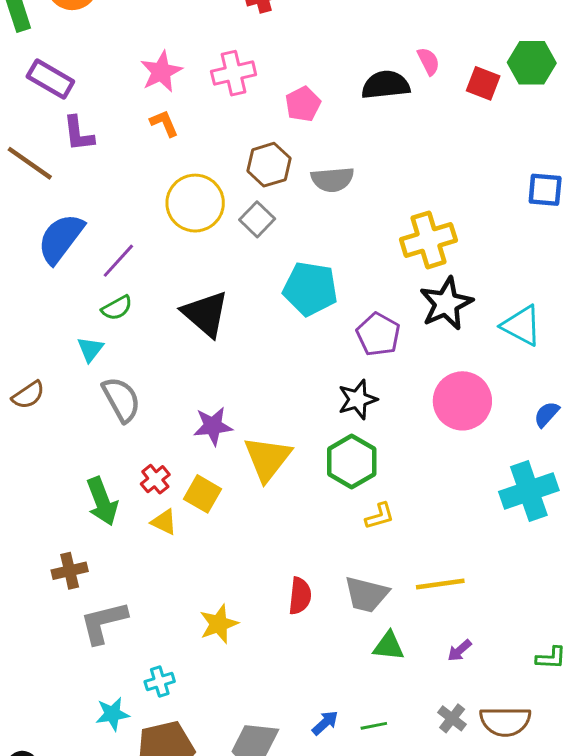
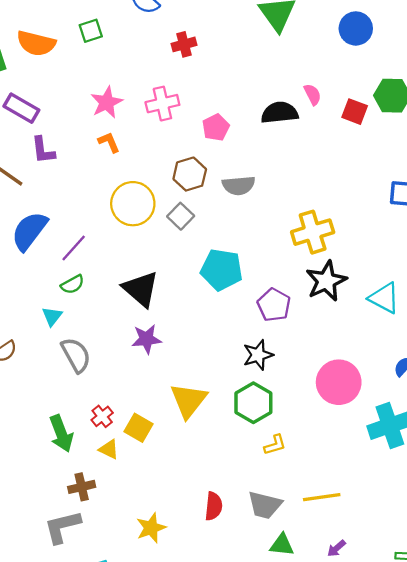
pink circle: (462, 401) -> (339, 382), moved
purple star: (213, 426) -> (146, 339), moved
brown cross: (70, 571) -> (82, 487), moved

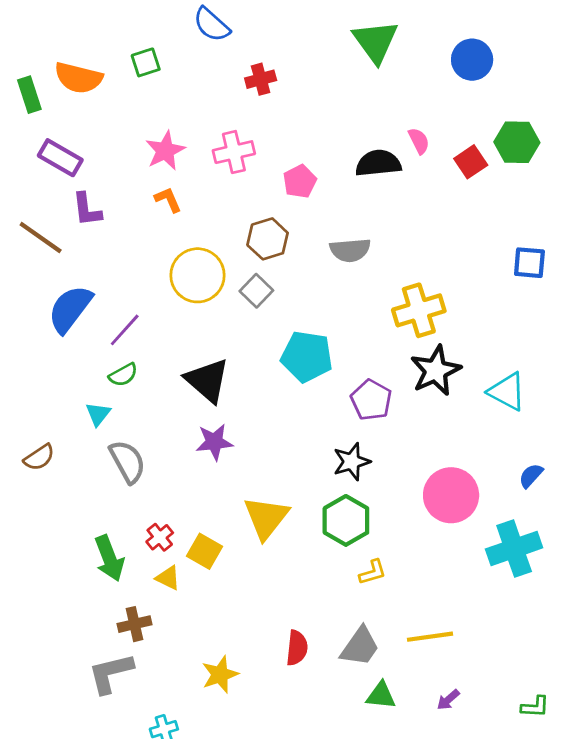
red square: (355, 112) -> (471, 162), turned 35
gray semicircle: (239, 185) -> (350, 250), moved
gray trapezoid: (265, 505) -> (360, 647), turned -69

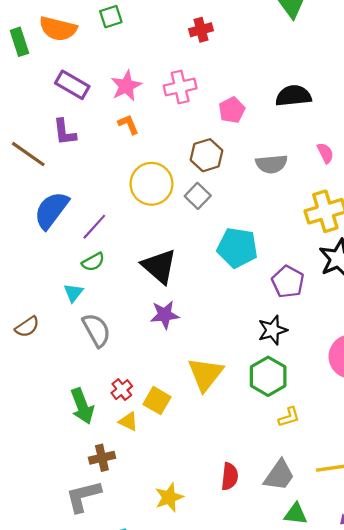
pink semicircle: (419, 141) -> (325, 153), moved
purple rectangle: (60, 158) -> (72, 85), moved

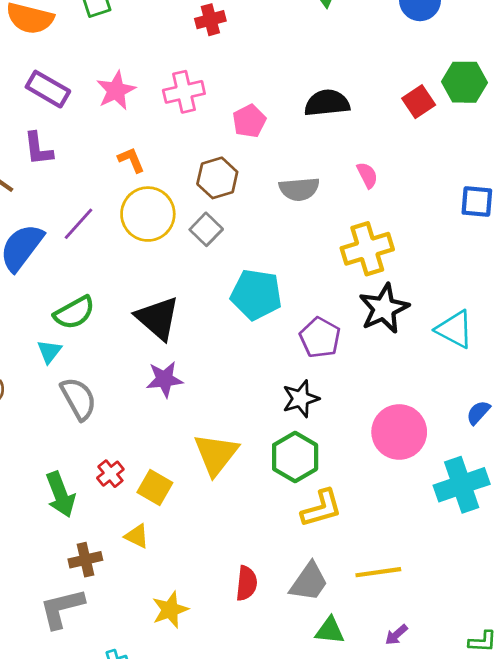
orange L-shape: (128, 124) -> (131, 160), moved
purple line: (94, 227) -> (78, 224), moved
green semicircle: (93, 262) -> (74, 313), size x1.4
yellow L-shape: (289, 417) -> (321, 508), size x1.5
yellow triangle: (128, 421) -> (137, 536), moved

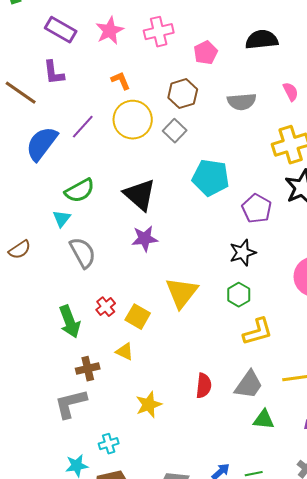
green hexagon: (295, 457) -> (239, 295), size x0.7

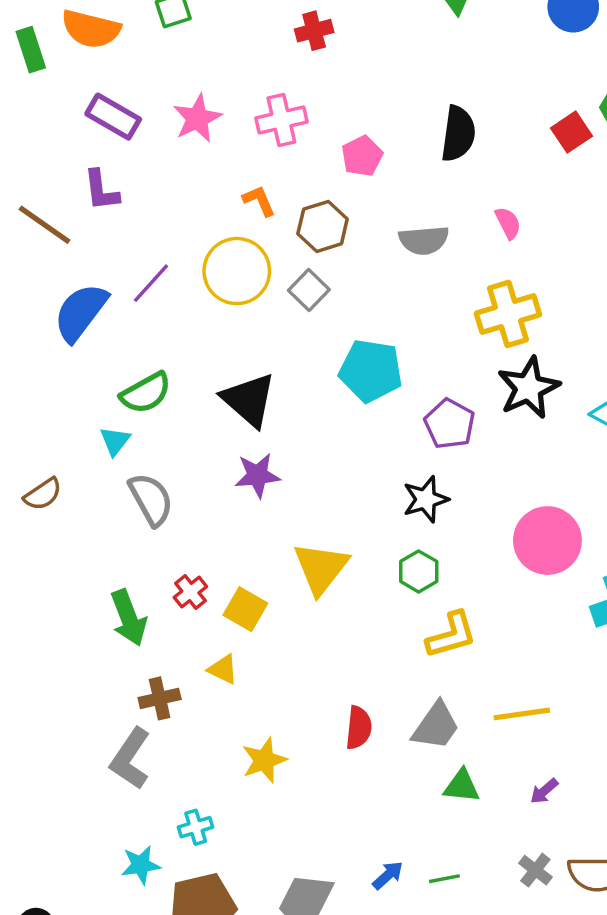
black semicircle: (262, 40) -> (458, 134), turned 104
orange L-shape: (121, 81) -> (259, 201), moved
gray L-shape: (71, 404) -> (130, 759), turned -42

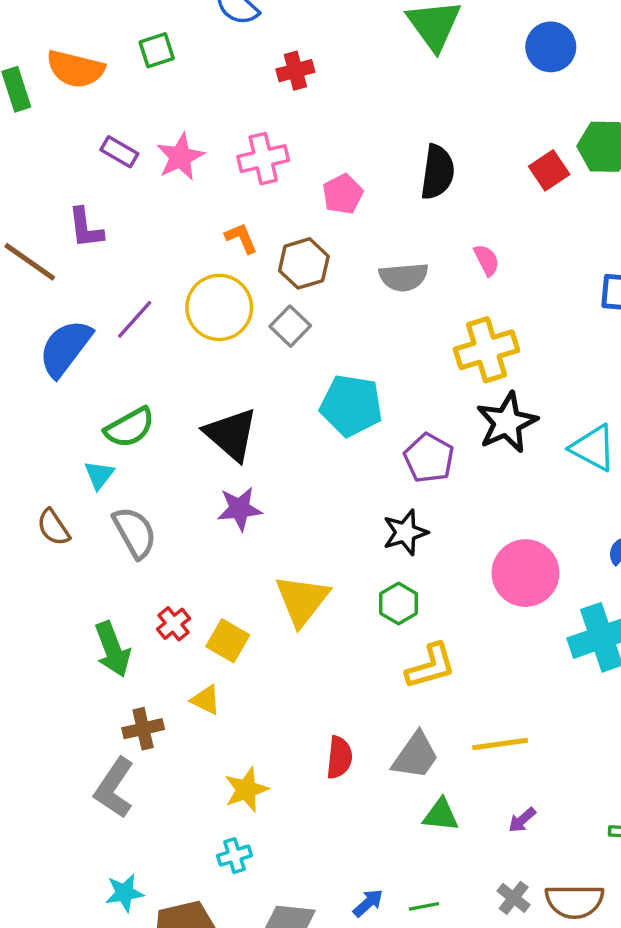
purple rectangle: (113, 117) -> (119, 152), moved, size x0.7
brown semicircle: (43, 494) -> (53, 527), moved, turned 90
cyan cross: (196, 827) -> (234, 856), moved

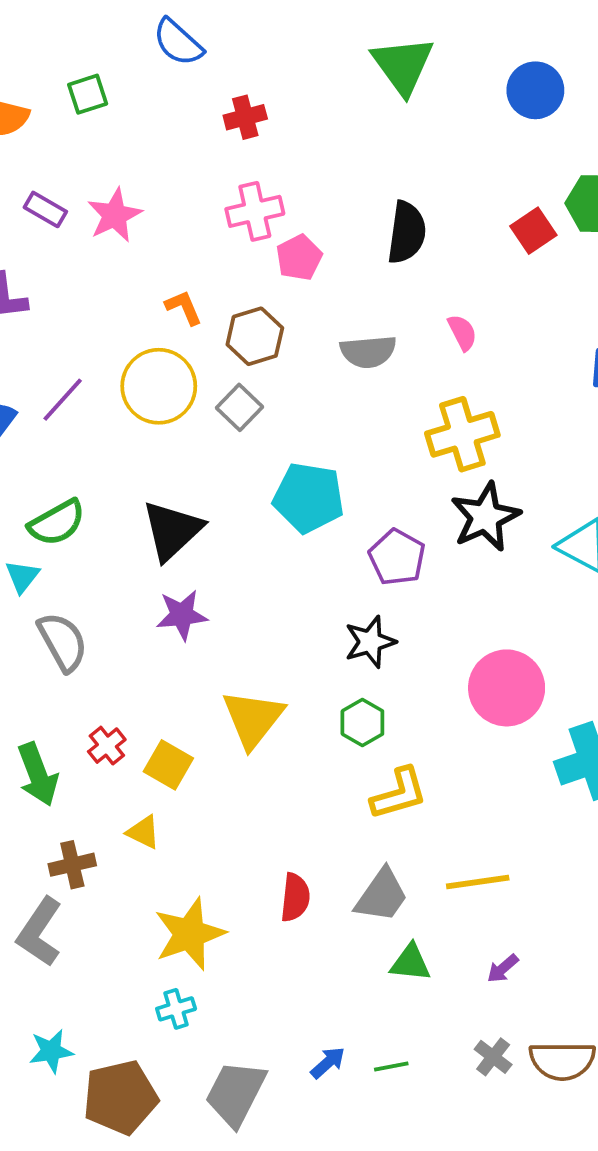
pink cross: (263, 159) -> (255, 211), moved
black triangle: (231, 434) -> (172, 530), turned 36
yellow star: (246, 790) -> (189, 934), size x1.4

